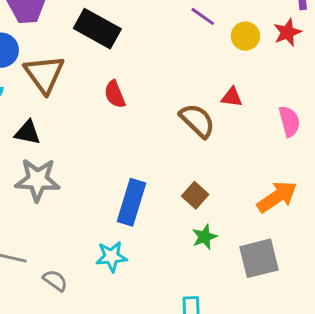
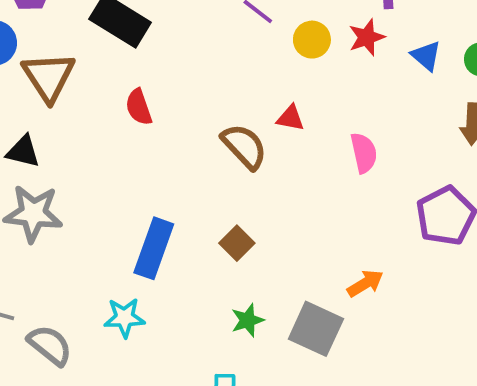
orange arrow: (277, 197) -> (365, 283), moved, size x0.7
green star: (205, 237) -> (248, 320), moved
gray square: (259, 258) -> (316, 329), turned 36
gray semicircle: (55, 281) -> (50, 345), size x1.4

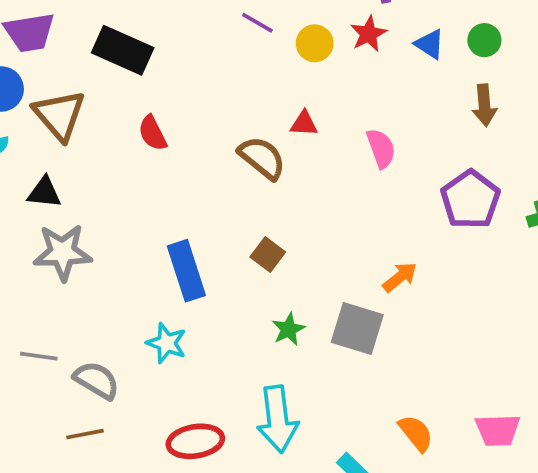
blue rectangle: (154, 248) -> (186, 271), turned -30
cyan star: (124, 318) -> (167, 343), turned 30

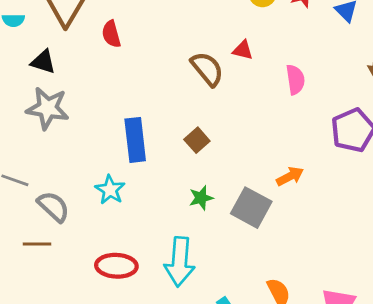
red semicircle: (152, 133) -> (111, 34), moved

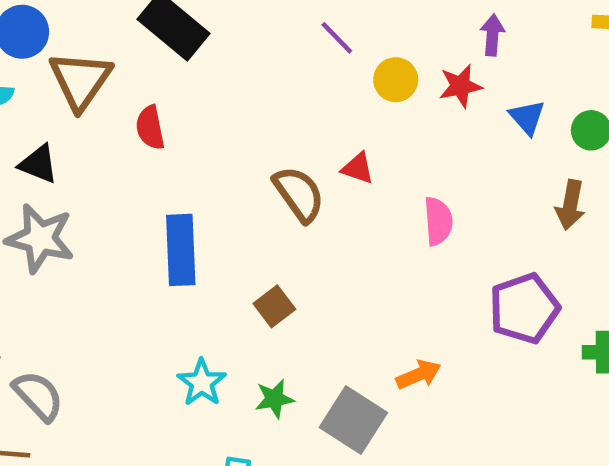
blue rectangle: (135, 140) -> (181, 250), moved
cyan star: (110, 190) -> (202, 383), moved

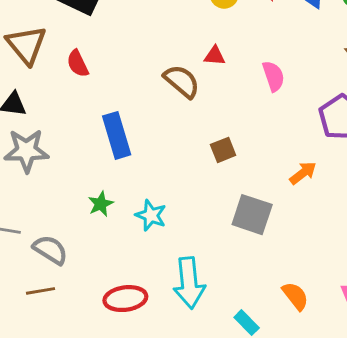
brown square: (274, 306) -> (223, 150), moved, turned 30
orange arrow: (419, 375) -> (303, 173), moved
green star: (274, 399) -> (101, 204), moved

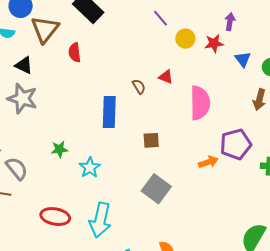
pink semicircle: (273, 76) -> (200, 103), size x1.6
brown semicircle: (182, 81) -> (139, 87), size x0.6
blue rectangle: (117, 135) -> (109, 112), moved
orange arrow: (303, 173) -> (208, 162), moved

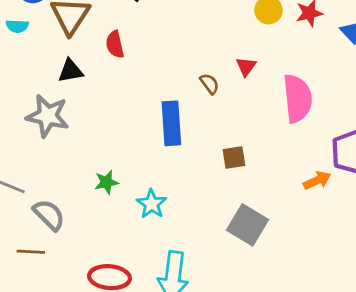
black triangle: (24, 65) -> (71, 71), moved, turned -30
red triangle: (166, 77) -> (246, 67), turned 49

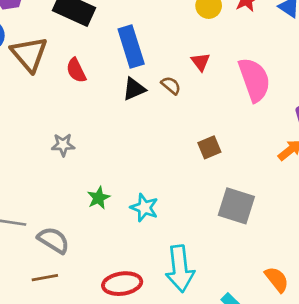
black triangle: (71, 71) -> (134, 89), moved
gray star: (48, 116) -> (63, 145), moved, size x0.6
blue rectangle: (171, 123) -> (131, 47), moved

